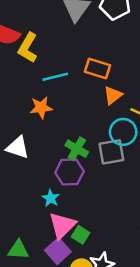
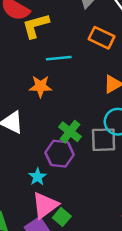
yellow L-shape: (28, 48) -> (36, 26), turned 36
orange rectangle: (97, 68) -> (101, 38), moved

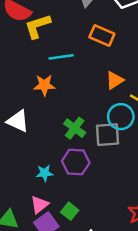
purple hexagon: (60, 154) -> (76, 162), moved
cyan star: (37, 177) -> (45, 173), turned 30
pink triangle: (45, 205) -> (39, 205), moved, size x0.7

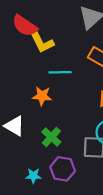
yellow L-shape: (38, 26) -> (42, 42), turned -105
green cross: (75, 128) -> (51, 137), moved

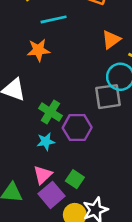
green cross: (51, 137) -> (50, 112), moved

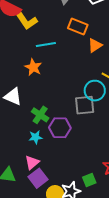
orange triangle: (111, 40) -> (95, 45), moved
orange star: (38, 50) -> (33, 67), turned 30
green square: (75, 179) -> (89, 180), moved, turned 32

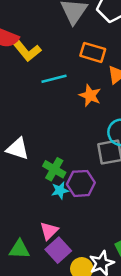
orange star: (33, 67) -> (90, 95), moved
cyan star: (35, 137) -> (60, 190), moved

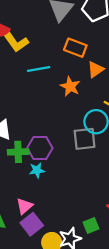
green cross: (54, 169) -> (18, 152), moved, turned -36
purple hexagon: (81, 183) -> (40, 148), moved

